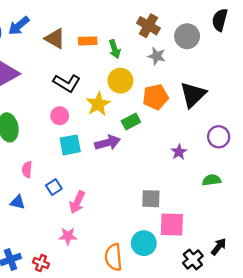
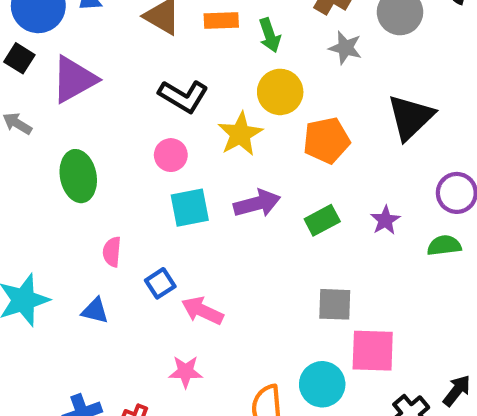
orange pentagon: (156, 97) -> (326, 140), moved
green rectangle: (131, 122) -> (322, 220), moved
green semicircle: (212, 180) -> (444, 245), moved
pink arrow: (77, 202) -> (202, 311), turned 90

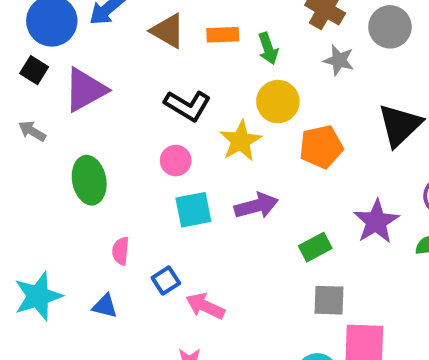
green rectangle: (322, 220) -> (315, 247), moved
purple star: (385, 220) -> (376, 222), size x1.6

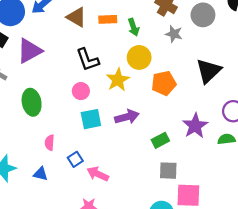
black L-shape: (187, 106) -> (88, 60), turned 40

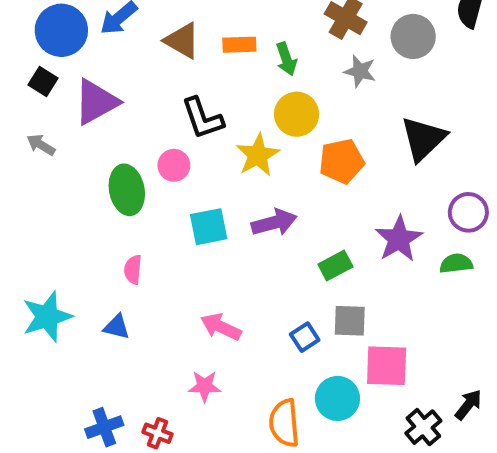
pink circle: (81, 91) -> (174, 165), moved
green ellipse: (32, 102) -> (127, 190), moved
blue square: (75, 159) -> (305, 337), moved

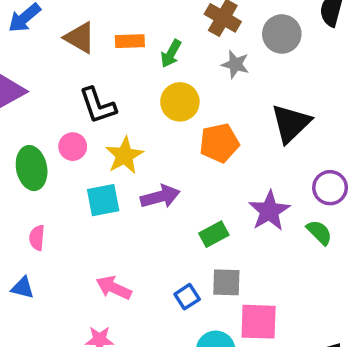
green arrow: (286, 59) -> (171, 54), turned 48
yellow star: (258, 155) -> (125, 156), moved
green semicircle: (456, 263) -> (319, 232), turned 52

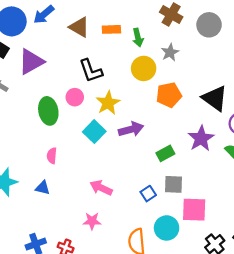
green arrow: (171, 54) -> (138, 37), turned -42
gray star: (235, 64) -> (170, 52), moved, turned 30
black triangle: (291, 123) -> (215, 98), moved, turned -40
cyan square: (103, 200) -> (94, 132), turned -35

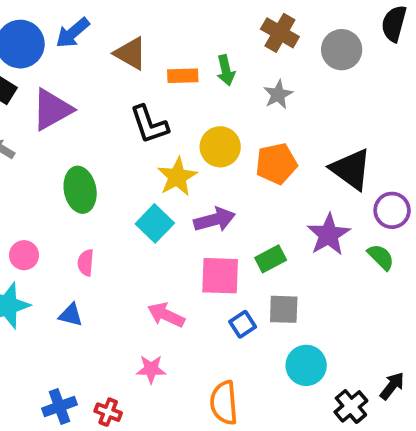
orange rectangle: (111, 29) -> (183, 76), moved
yellow circle: (144, 68) -> (220, 147), moved
pink circle: (75, 97) -> (24, 255), moved
pink square: (194, 210) -> (220, 276), moved
cyan circle: (167, 228) -> (306, 365), moved

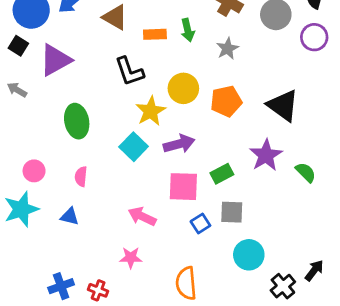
purple circle: (392, 210) -> (314, 37), moved

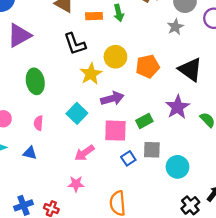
gray star: (227, 49) -> (175, 27), moved
cyan square: (134, 147) -> (77, 113), moved
pink arrow: (142, 216) -> (84, 153), turned -60
cyan circle: (249, 255) -> (178, 167), moved

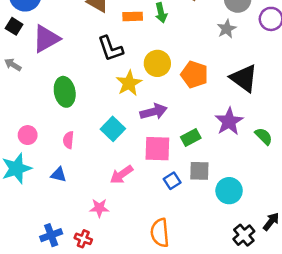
orange pentagon: (148, 66) -> (194, 75), turned 30
pink star: (76, 184) -> (99, 208), moved

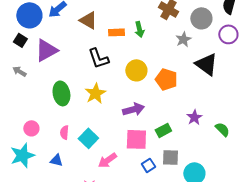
gray star: (227, 29) -> (183, 39), moved
black triangle: (244, 78) -> (206, 64), moved
yellow star: (129, 83) -> (95, 93), moved
purple star: (229, 121) -> (194, 117), size x0.7
cyan square: (113, 129) -> (88, 138), moved

